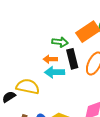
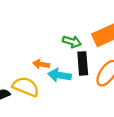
orange arrow: (50, 59) -> (41, 64), moved

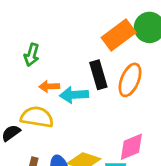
green arrow: (72, 42) -> (32, 55), moved, turned 102

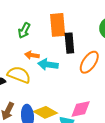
orange rectangle: (119, 35) -> (58, 25), moved, turned -70
black rectangle: (98, 75) -> (69, 43), moved

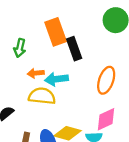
orange ellipse: (89, 62) -> (106, 80), moved
yellow semicircle: (19, 75) -> (42, 96), moved

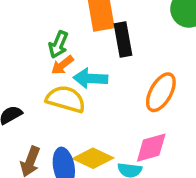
green arrow: (20, 48) -> (58, 45), moved
orange arrow: (36, 73) -> (62, 65), turned -42

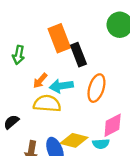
green arrow: (58, 45) -> (18, 55), moved
orange ellipse: (161, 92) -> (96, 88), moved

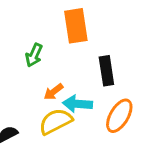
orange rectangle: (59, 38) -> (76, 26), moved
yellow semicircle: (47, 104) -> (56, 121), turned -44

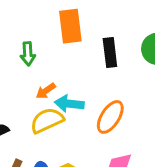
green arrow: (34, 55) -> (28, 54), turned -30
black rectangle: (106, 71) -> (110, 52), moved

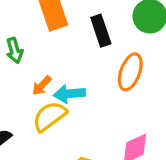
orange ellipse: (110, 117) -> (130, 72), moved

